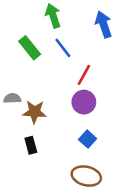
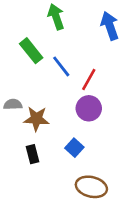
blue line: (63, 48) -> (61, 66), moved
blue square: (88, 139) -> (74, 148), moved

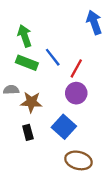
green arrow: (56, 17) -> (25, 36), moved
green rectangle: (31, 51) -> (27, 63), moved, turned -30
blue square: (74, 148) -> (64, 127), size x1.5

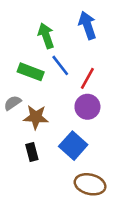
blue arrow: (94, 22) -> (87, 25), moved
green arrow: (25, 36) -> (46, 36), moved
gray semicircle: (11, 90) -> (13, 103), turned -32

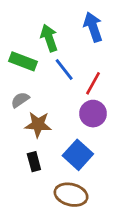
green rectangle: (31, 72) -> (23, 61), moved
gray semicircle: (13, 103) -> (20, 100), moved
brown ellipse: (90, 184) -> (71, 195), moved

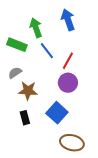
brown ellipse: (71, 195) -> (72, 143), moved

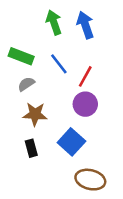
green arrow: (36, 28) -> (54, 22), moved
gray semicircle: (15, 73) -> (26, 84), moved

